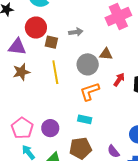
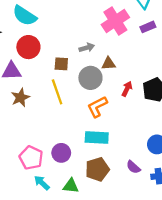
gray arrow: (76, 32) -> (87, 48), moved
brown square: (51, 42) -> (61, 64), moved
cyan rectangle: (85, 119) -> (97, 138), size x1.5

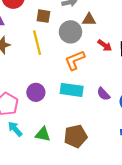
red arrow: (127, 89) -> (105, 45), turned 96
purple circle: (61, 153) -> (36, 92), moved
purple semicircle: (133, 167) -> (103, 94), moved
brown pentagon: (97, 169) -> (76, 136), moved

